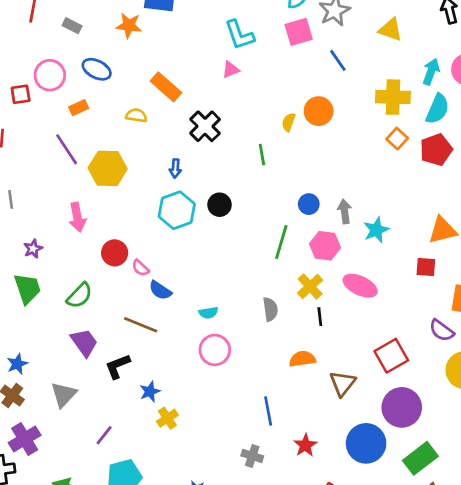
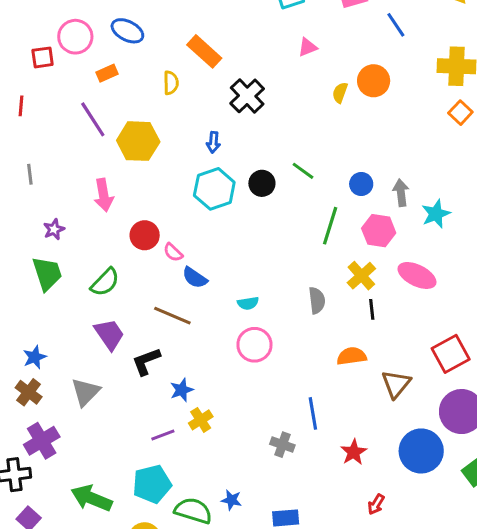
pink triangle: (231, 70) -> (308, 47), moved
yellow semicircle: (136, 115) -> (171, 83), turned 80
green line: (262, 155) -> (303, 171), moved, turned -45
purple line: (104, 435) -> (163, 435), moved, turned 30
gray cross: (252, 456) -> (282, 445), moved

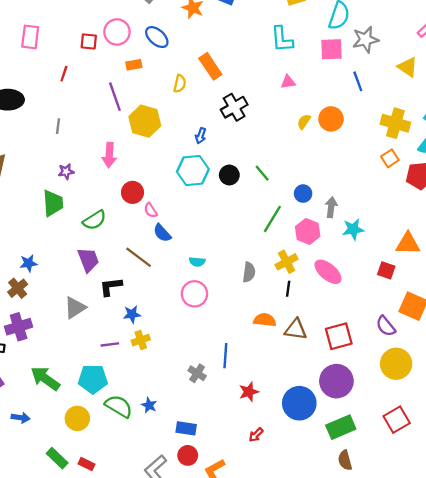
brown triangle: (396, 384) -> (296, 329), moved, turned 45
gray triangle: (86, 392) -> (75, 308), moved

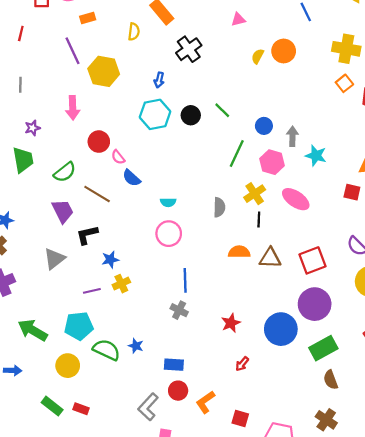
cyan star: (353, 229) -> (316, 156), turned 30
brown line: (139, 257) -> (97, 194), moved
blue line: (225, 356) -> (185, 280), moved

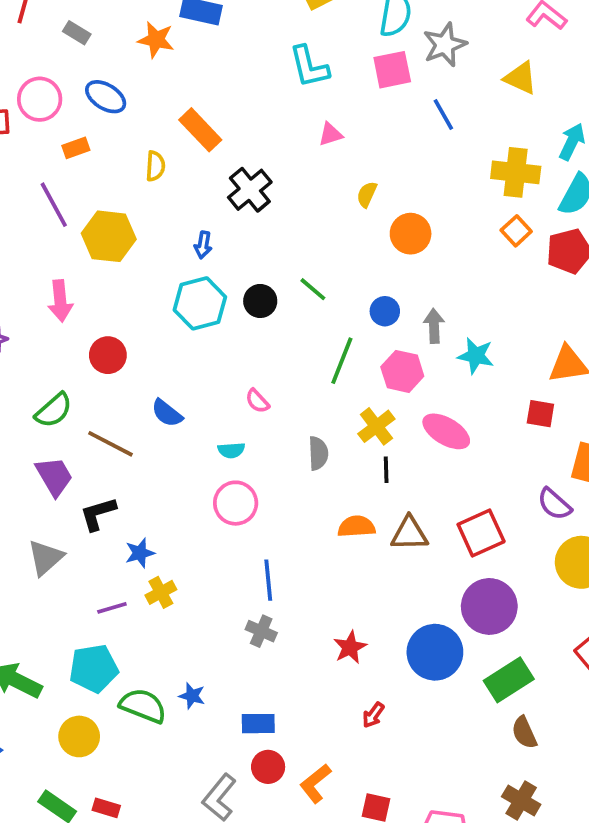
orange circle: (284, 51) -> (411, 234), moved
pink semicircle: (118, 157) -> (257, 401), moved

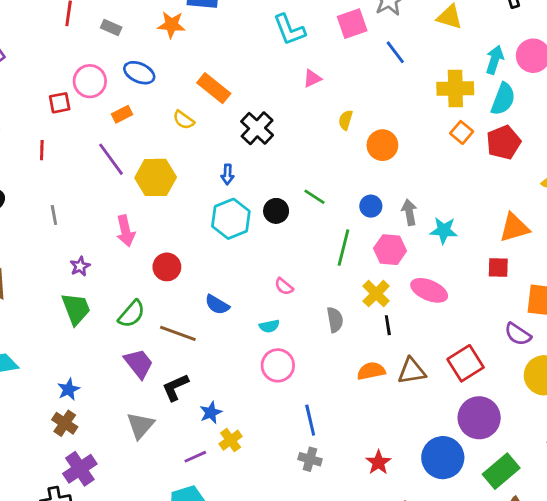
yellow semicircle: (155, 166) -> (184, 120), turned 130

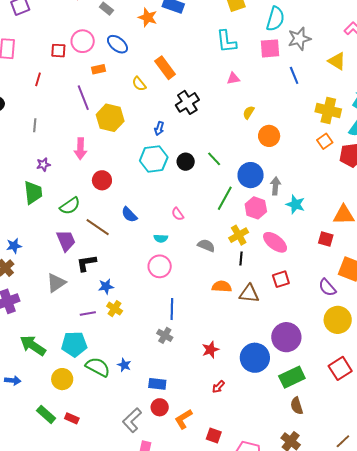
blue circle: (371, 206) -> (251, 175), size x1.6
gray semicircle: (335, 320) -> (206, 246), turned -72
red square: (466, 363) -> (281, 279), moved, size x0.7
yellow cross: (231, 440) -> (115, 309), turned -35

